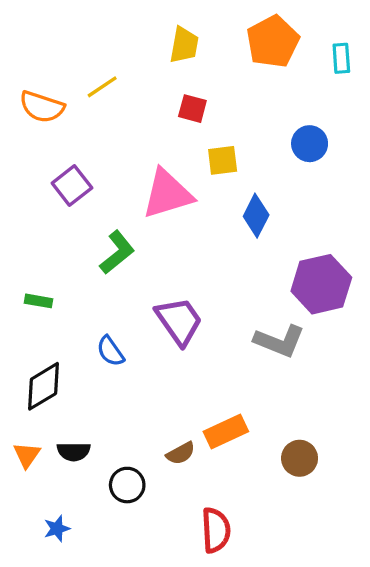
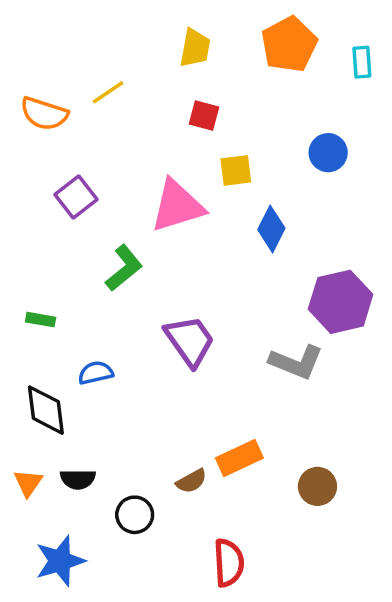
blue semicircle: (110, 351) -> (96, 373), moved, turned 112
black diamond: (43, 386) -> (46, 410), turned -66
blue star: (57, 529) -> (60, 561), size x1.8

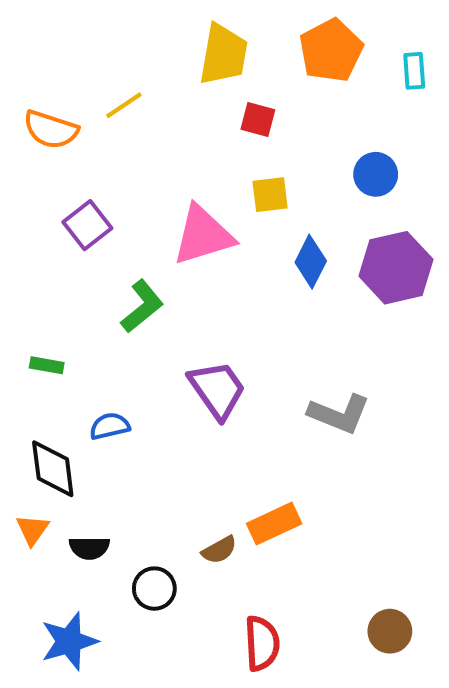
yellow trapezoid: (195, 48) -> (223, 55), size x1.4
red square: (204, 115) -> (258, 119), moved
purple hexagon: (341, 302) -> (396, 268), moved
orange triangle: (28, 483) -> (32, 530), moved
brown circle: (317, 486) -> (390, 631), moved

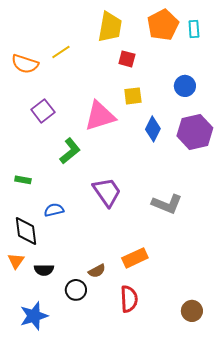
cyan rectangle: (414, 71) -> (194, 29), moved
brown semicircle: (219, 550) -> (97, 271), moved
red semicircle: (262, 643) -> (129, 299), moved

